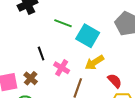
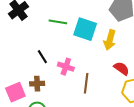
yellow arrow: (94, 62) -> (110, 40), moved, turned -30
brown cross: (31, 78) -> (37, 84), turned -32

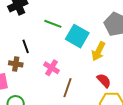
black line: (42, 57) -> (26, 46), moved
brown cross: (37, 84) -> (16, 64), moved

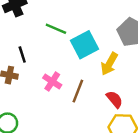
cyan square: (77, 36) -> (85, 45), turned 30
brown line: (68, 88) -> (78, 91), moved

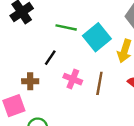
black line: (22, 55) -> (50, 58), moved, turned 63

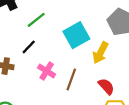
green line: (66, 27) -> (36, 20), moved, turned -60

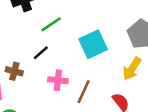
yellow arrow: (100, 53) -> (132, 69), moved
pink cross: (47, 71) -> (58, 80), turned -30

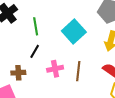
green line: (51, 24) -> (36, 26), turned -48

